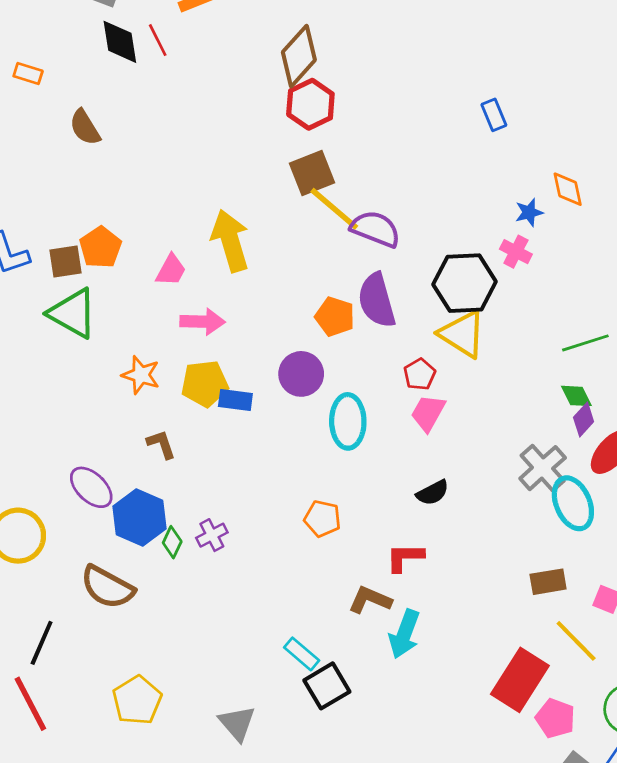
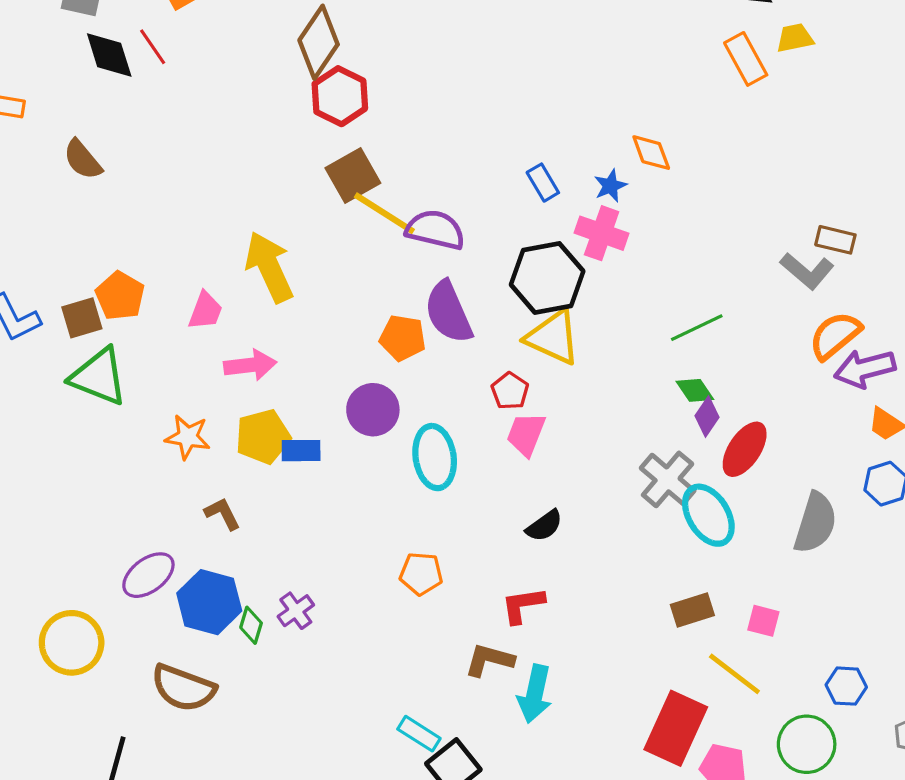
blue rectangle: (494, 115) -> (543, 183), moved
pink cross: (516, 252) -> (602, 233), size x1.4
purple ellipse: (91, 487) -> (148, 575), turned -72

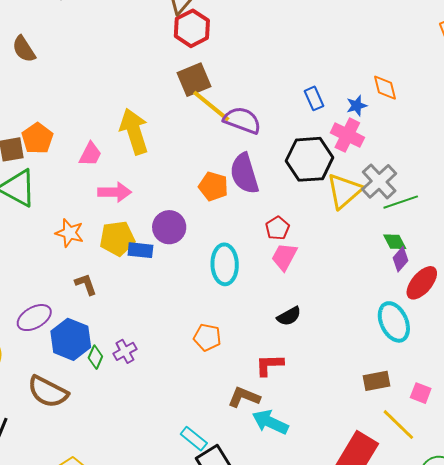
yellow triangle: (553, 337) -> (344, 191), moved, turned 48
purple circle: (373, 410) -> (169, 227), moved
gray cross: (668, 479) -> (379, 181), moved
cyan arrow: (535, 694) -> (270, 422), turned 96

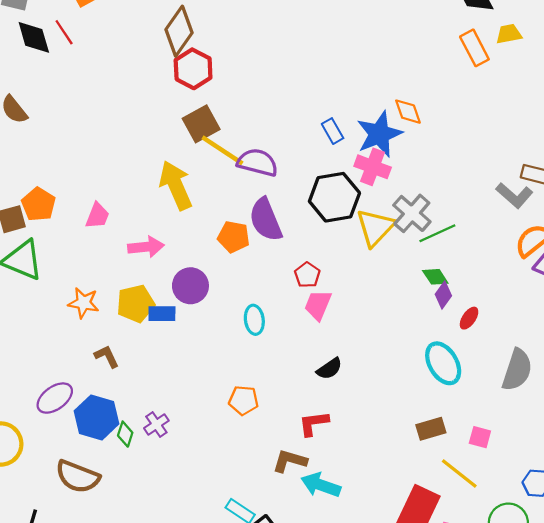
blue star: (357, 106) -> (379, 134), size x2.0
yellow arrow: (134, 131) -> (176, 185), moved
pink arrow: (115, 192) -> (146, 247), moved
cyan ellipse: (225, 264) -> (254, 320), size x0.7
red ellipse: (422, 283) -> (469, 318), size x0.6

